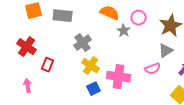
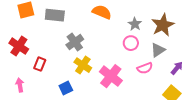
pink circle: (139, 18) -> (131, 43), moved
gray star: (124, 31) -> (135, 24), moved
pink cross: (119, 77) -> (111, 76), turned 30
blue square: (94, 89) -> (66, 88), moved

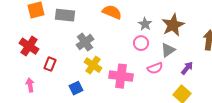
pink cross: (111, 76) -> (121, 76), turned -30

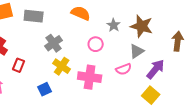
brown star: (173, 25) -> (142, 26), turned -30
pink circle: (141, 43) -> (96, 44), moved
purple arrow: (187, 68) -> (156, 69), size x1.5

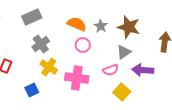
orange semicircle: (81, 13) -> (77, 24), moved
gray rectangle: (34, 16) -> (32, 17), moved, turned -30
purple arrow: (156, 69) -> (143, 70), turned -125
yellow square: (151, 95) -> (122, 92), moved

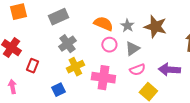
gray triangle: (124, 52) -> (132, 49), moved
yellow cross: (49, 67) -> (75, 67), turned 30

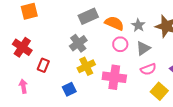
gray rectangle: (58, 17) -> (88, 16), moved

